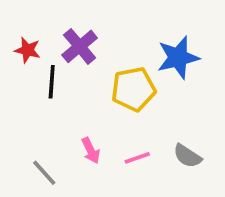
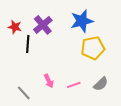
blue star: (178, 58) -> (82, 21), moved
yellow pentagon: (133, 89) -> (93, 48), moved
gray semicircle: (187, 156) -> (101, 84), turned -77

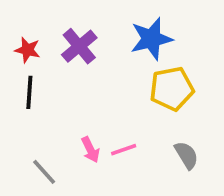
black line: (28, 44) -> (29, 92), moved
gray semicircle: (101, 84) -> (186, 155), turned -77
pink line: (74, 85) -> (124, 150), moved

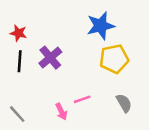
purple cross: (79, 46) -> (50, 58), moved
pink arrow: (90, 150) -> (61, 112), moved
gray line: (44, 172) -> (17, 114), moved

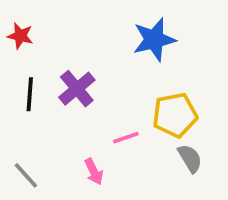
red star: (18, 33) -> (20, 36), moved
yellow pentagon: (114, 59) -> (175, 115), moved
pink line: (82, 99) -> (126, 138), moved

